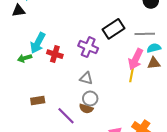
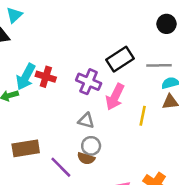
red cross: (55, 54) -> (46, 77), moved
pink arrow: (136, 59) -> (115, 97), moved
brown rectangle: (38, 101) -> (26, 148), size x1.5

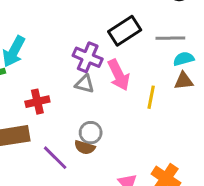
red cross: (46, 77) -> (37, 102), moved, turned -30
pink arrow: (115, 97) -> (119, 75), turned -52
gray triangle: (86, 121) -> (85, 84), moved

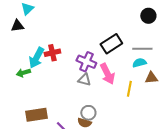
cyan semicircle: (184, 59) -> (139, 63), moved
red cross: (37, 102) -> (52, 53), moved

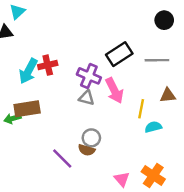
cyan semicircle: (139, 63) -> (153, 127), moved
green arrow: (23, 73) -> (12, 118), moved
brown rectangle: (36, 115) -> (27, 109), moved

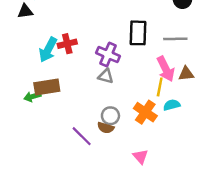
black rectangle: (119, 54) -> (138, 33), turned -55
pink arrow: (114, 91) -> (166, 69), moved
orange cross: (153, 175) -> (145, 112), moved

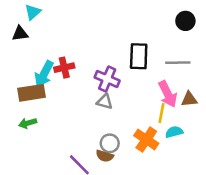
brown rectangle: (47, 87) -> (31, 93), moved

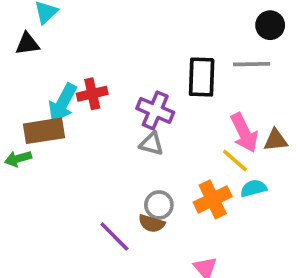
gray line: (178, 63) -> (252, 64), moved
yellow line: (161, 113) -> (235, 160), turned -60
green arrow: (28, 123) -> (18, 159), moved
orange cross: (146, 140) -> (213, 199), turned 30

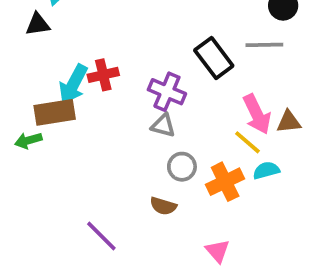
black rectangle: (202, 77) -> (214, 58), turned -39
gray circle: (159, 205) -> (182, 167), moved
purple line: (114, 236) -> (101, 236), moved

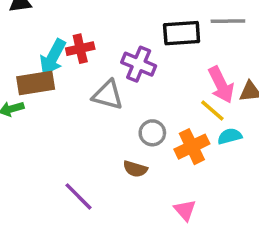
black rectangle: (214, 58) -> (182, 33), turned -57
gray triangle: (163, 125) -> (108, 95), moved, size x1.4

